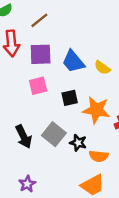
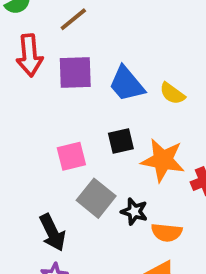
pink square: (38, 86) -> (71, 156), moved
black arrow: (24, 137) -> (52, 232), moved

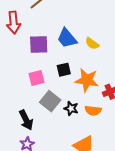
purple square: (75, 73) -> (39, 45), moved
orange semicircle: (167, 232) -> (93, 111), moved

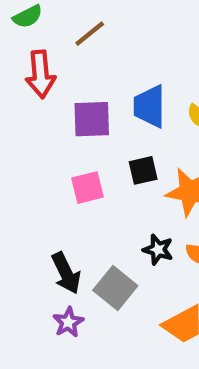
blue trapezoid: (67, 38) -> (150, 106), turned 40
gray square: (50, 101) -> (115, 288), moved

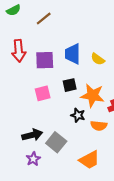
red arrow: (40, 74) -> (19, 51), moved
black star: (158, 250) -> (78, 115), moved
black arrow: (66, 273) -> (32, 135), turned -78

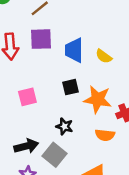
purple square: (45, 60) -> (41, 39), moved
pink square: (43, 93) -> (27, 97), moved
black star: (78, 115) -> (64, 126), moved

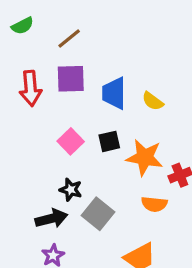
pink square: (27, 97) -> (71, 141), moved, turned -30
black star: (64, 126) -> (71, 190), moved
gray square: (55, 155) -> (98, 214), moved

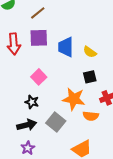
black square: (109, 141) -> (90, 77), moved
orange star: (145, 157) -> (74, 99), moved
black star: (71, 190) -> (32, 102), moved

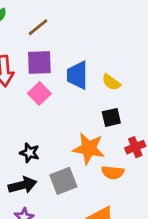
pink square: (39, 77) -> (39, 93), moved
gray square: (56, 122) -> (63, 181), turned 30

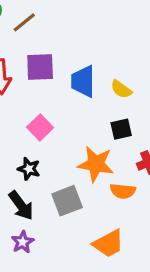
brown line: (38, 27) -> (24, 22), moved
pink square: (39, 93) -> (40, 127), moved
black arrow: (22, 185) -> (21, 205), turned 68

